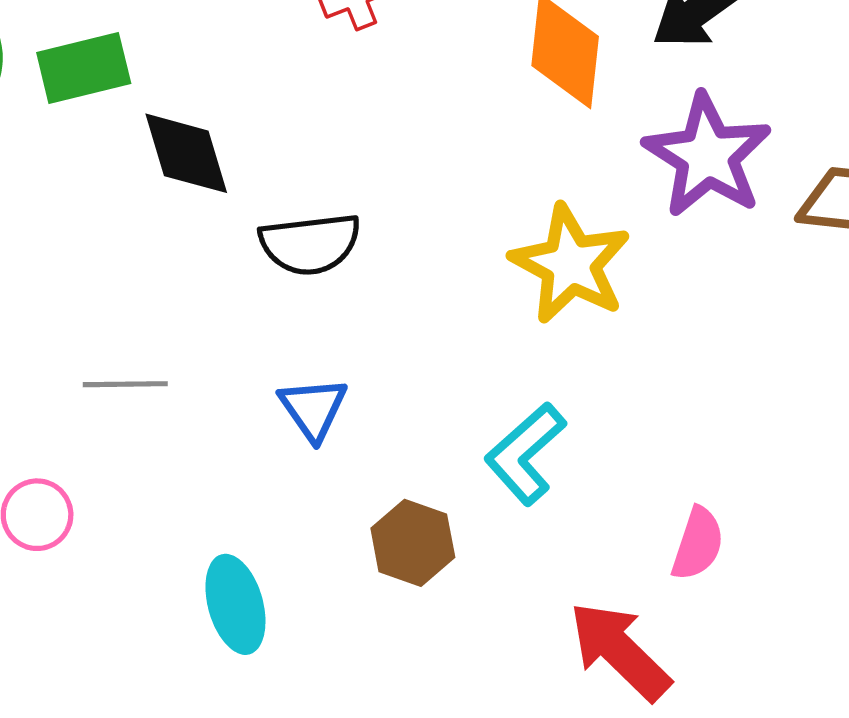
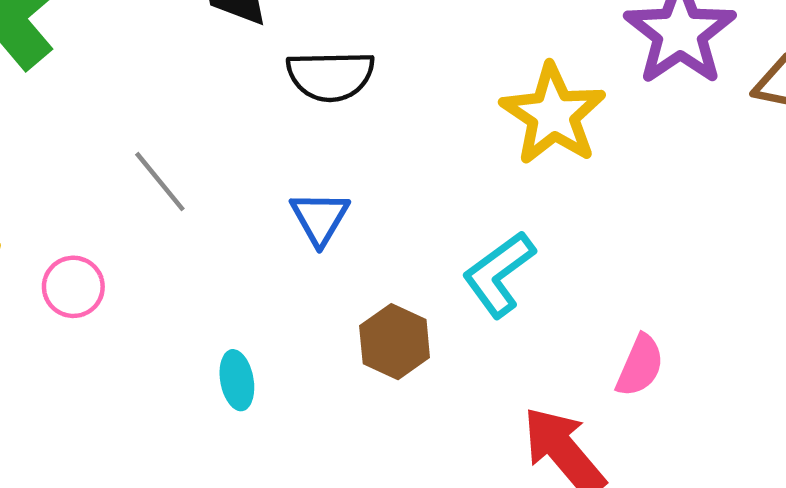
gray line: (125, 384) -> (160, 182), turned 46
cyan ellipse: (235, 604) -> (237, 380), size x0.7

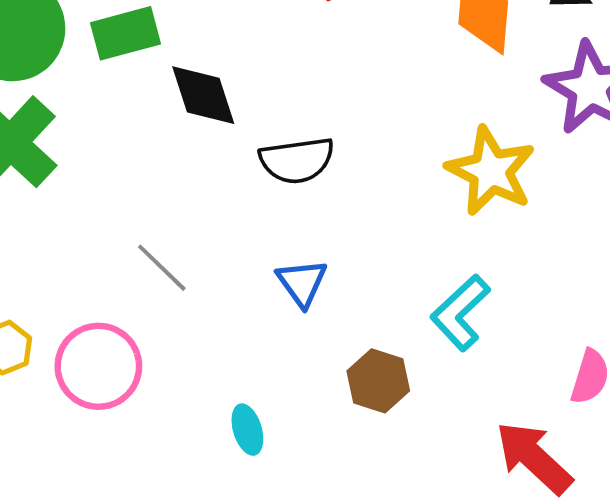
pink circle: (73, 287) -> (98, 366), size x1.6

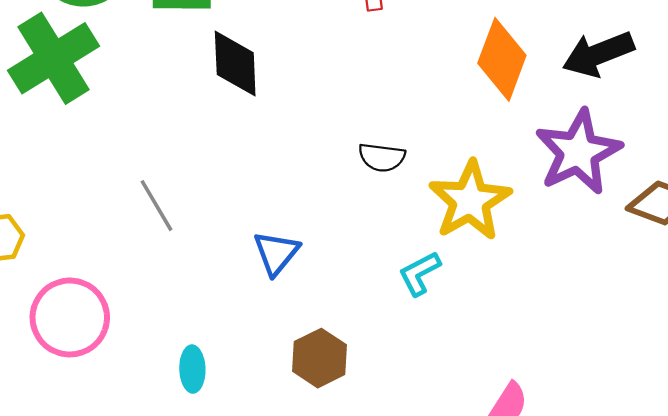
black semicircle: (297, 160) -> (382, 157), moved, size x0.7
cyan L-shape: (460, 313) -> (420, 273), moved, size x0.7
pink circle: (98, 366) -> (70, 317), moved

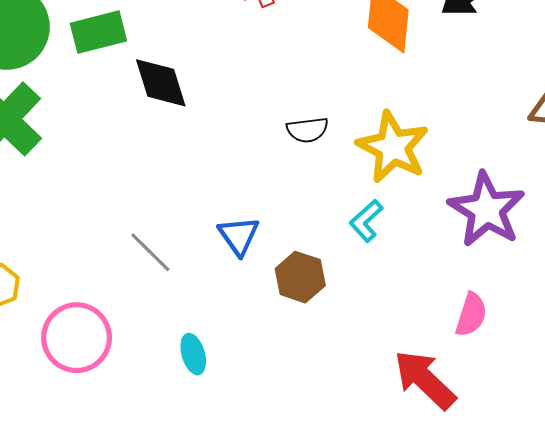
purple star: (578, 152) -> (487, 210), moved
gray line: (157, 206) -> (150, 252), moved
brown hexagon: (320, 358) -> (300, 277), moved

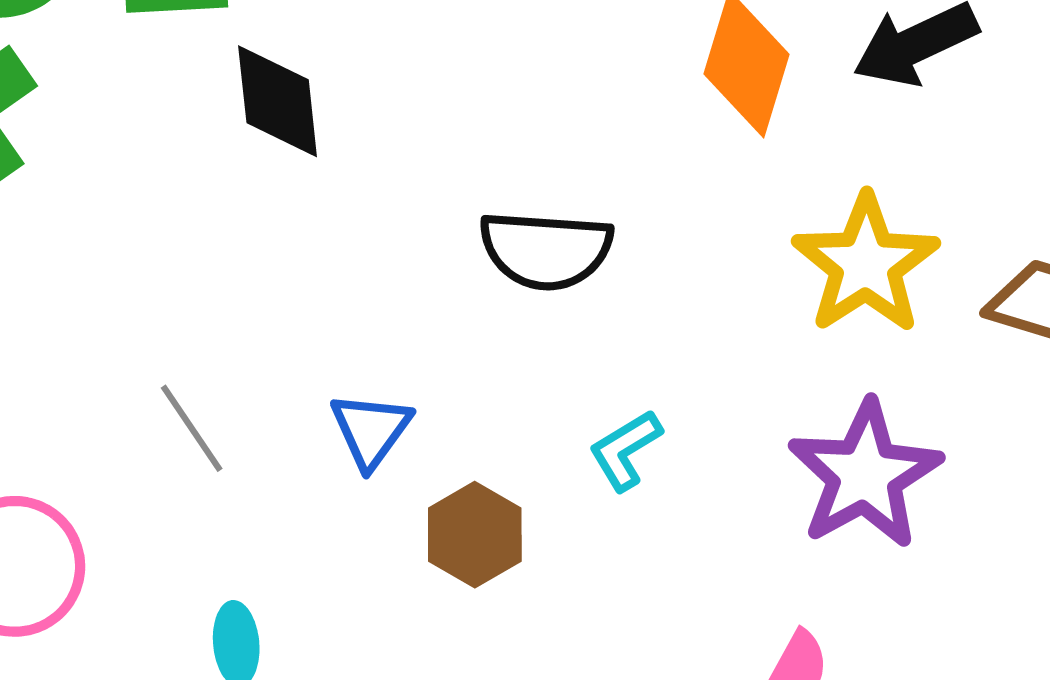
black semicircle: (307, 130) -> (546, 250), size x1.6
yellow star: (393, 147) -> (866, 264), moved

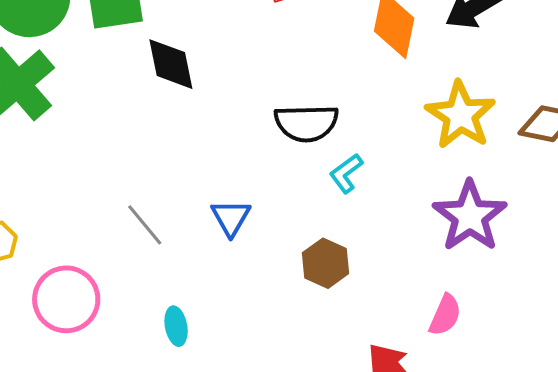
cyan L-shape: (625, 450) -> (346, 173), moved
brown hexagon: (475, 535) -> (325, 263), moved

